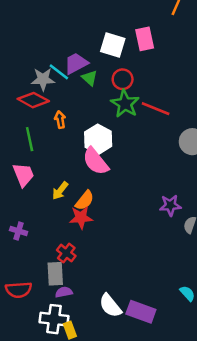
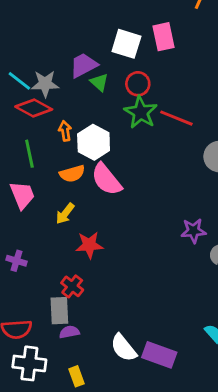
cyan line: (59, 72) -> (19, 81), moved
white hexagon: (98, 139) -> (94, 142), moved
orange semicircle: (85, 200) -> (72, 174), moved, turned 35
white cross: (54, 319) -> (29, 363), moved

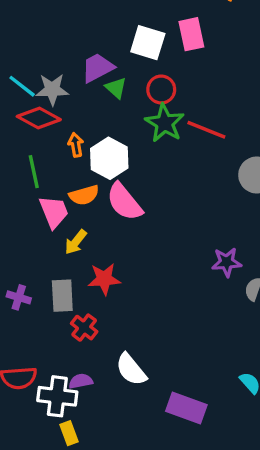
pink trapezoid: (22, 195) -> (54, 212), moved
gray rectangle: (59, 311) -> (62, 296), moved
white semicircle: (124, 348) -> (131, 369), moved
white cross: (29, 363) -> (57, 396), moved
yellow rectangle: (76, 376) -> (69, 433), moved

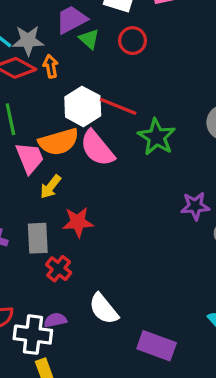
green star: (165, 123) -> (157, 137), moved
red line: (206, 130) -> (118, 106), moved
orange arrow: (76, 145) -> (51, 66), moved
orange semicircle: (84, 195) -> (59, 142), size x1.4

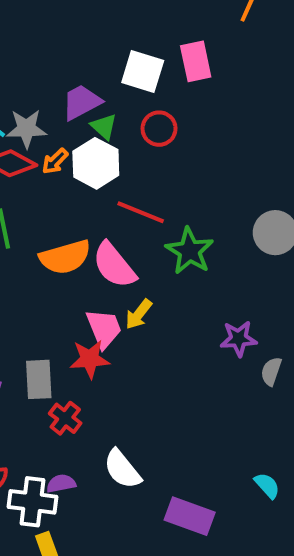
orange arrow: (51, 66) -> (55, 161), turned -125
white hexagon: (83, 106) -> (96, 163), moved
pink trapezoid: (30, 158) -> (104, 328), moved
yellow arrow: (51, 187) -> (139, 314), moved

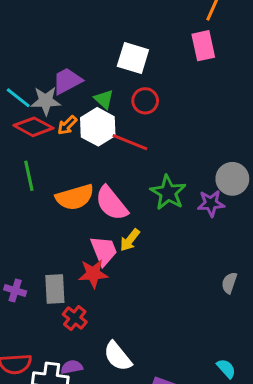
pink rectangle: (196, 61) -> (203, 46), moved
purple trapezoid: (82, 102) -> (67, 81), moved
red line: (141, 212) -> (130, 142), moved
purple star: (239, 339) -> (211, 203), moved

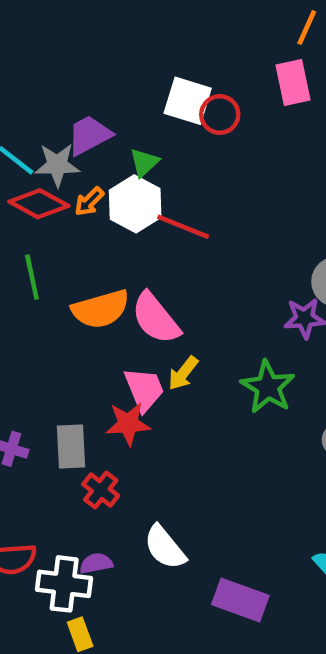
green triangle: (104, 99) -> (144, 163), turned 35
red circle: (145, 101) -> (220, 114), moved
green star: (168, 193) -> (268, 387), moved

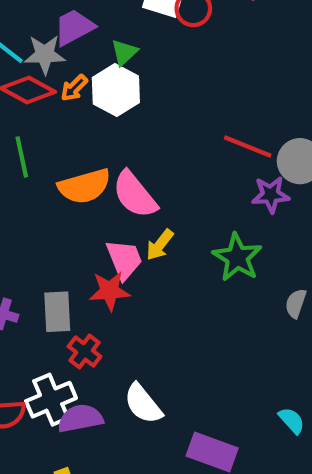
red line: (183, 227) -> (248, 146), moved
purple semicircle: (96, 563) -> (80, 418), size x1.5
white cross: (64, 584) -> (51, 400), moved, turned -30

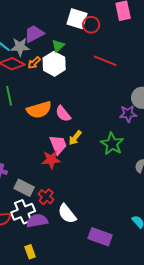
red line: (248, 146) -> (105, 61), moved
pink semicircle: (135, 195) -> (63, 114), size x0.7
gray rectangle: (57, 312) -> (24, 188), moved, turned -60
red cross: (84, 351) -> (46, 197), moved

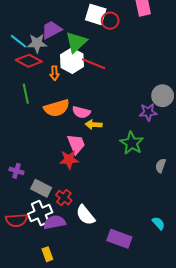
green triangle: (58, 46) -> (76, 42), size x1.6
red line: (105, 61) -> (94, 64), moved
orange arrow: (34, 63) -> (55, 73), moved, turned -48
pink semicircle: (63, 114) -> (81, 112), turned -36
yellow arrow: (75, 138) -> (94, 125), moved, turned 56

